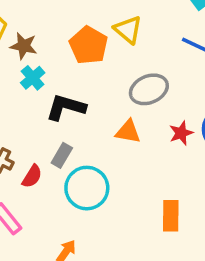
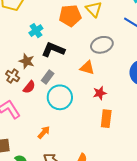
orange pentagon: (89, 45) -> (70, 16), turned 30
brown star: (24, 46) -> (27, 61), moved
red star: (181, 133) -> (100, 93), moved

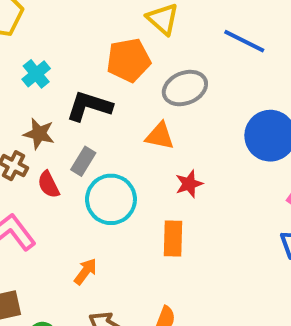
orange pentagon: (70, 16) -> (129, 60), moved
cyan cross: (36, 31) -> (36, 74), moved
red semicircle: (29, 87) -> (49, 184), turned 120
orange rectangle: (106, 119) -> (173, 238), moved

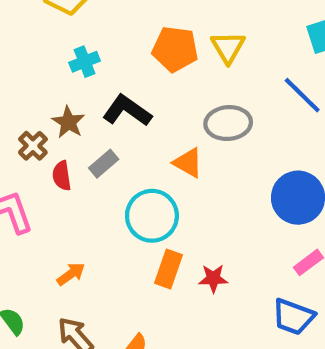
orange pentagon: (129, 60) -> (175, 49), moved
red star: (189, 184) -> (213, 278), moved
cyan circle: (111, 199) -> (152, 216), moved

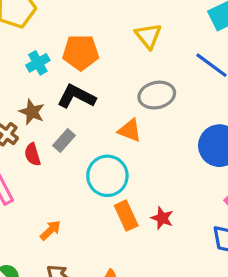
orange pentagon: (175, 49) -> (81, 52), moved
orange rectangle: (168, 269) -> (126, 216), turned -36
red star: (213, 278) -> (162, 218), turned 30

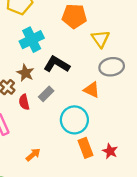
yellow triangle: (148, 36) -> (101, 39), moved
orange pentagon: (81, 52) -> (74, 16), moved
cyan cross: (38, 63) -> (32, 40), size x1.5

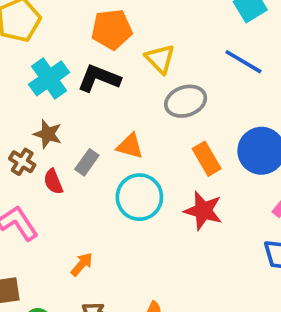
black L-shape: (57, 64) -> (99, 78), moved
orange triangle: (92, 90) -> (130, 146), moved
orange rectangle: (86, 148) -> (207, 159), moved
red star: (110, 151) -> (203, 211), moved, size x1.5

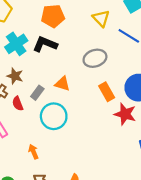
yellow triangle: (160, 59) -> (101, 18), moved
cyan circle: (139, 197) -> (54, 116), moved
red star: (203, 211) -> (125, 114), moved
orange arrow: (82, 264) -> (33, 152), turned -64

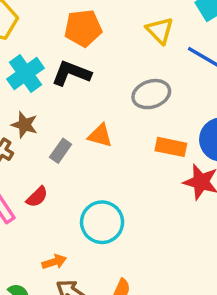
orange rectangle: (107, 92) -> (171, 147), turned -48
red semicircle: (18, 104) -> (37, 197), moved, turned -112
cyan circle: (54, 116) -> (102, 222), moved
orange arrow: (33, 152) -> (54, 262), moved, turned 96

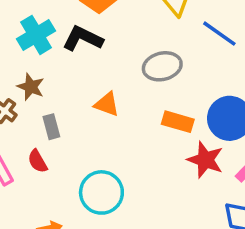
gray rectangle: (61, 151) -> (51, 127), moved, turned -55
red semicircle: (37, 197) -> (38, 161), turned 100

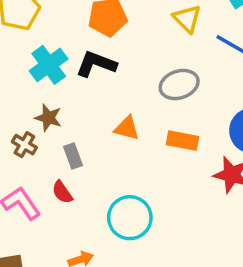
orange rectangle: (178, 122) -> (183, 141), moved

